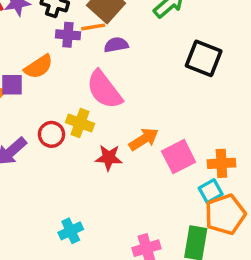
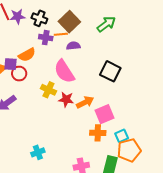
black square: (204, 58) -> (110, 71), moved
red circle: (51, 134) -> (19, 74), moved
red star: (109, 158) -> (66, 99), moved
orange cross: (221, 163) -> (98, 133), moved

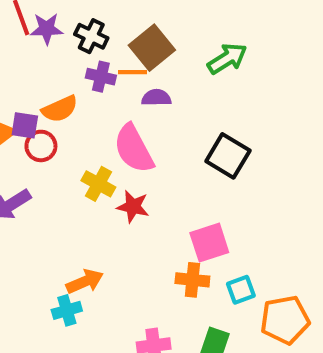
orange arrow: (85, 102) -> (85, 281), moved
orange pentagon: (129, 150) -> (285, 320), moved

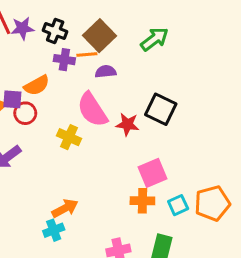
red star: (133, 207) -> (127, 124), moved
orange pentagon: (285, 320) -> (212, 203), moved

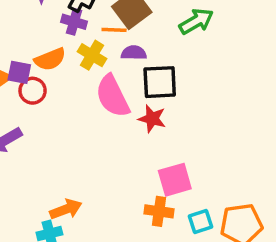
purple cross: (64, 60) -> (74, 22), moved
black square: (161, 109) -> (160, 82), moved, turned -36
yellow cross: (69, 137) -> (92, 55), moved

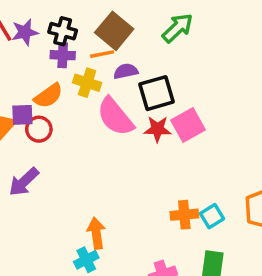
pink square: (175, 180) -> (188, 125), moved
orange arrow: (66, 209) -> (96, 233), turned -64
cyan square: (201, 221) -> (212, 216), moved

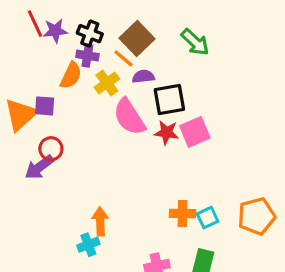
green arrow: (178, 28) -> (195, 42), turned 80
orange line: (102, 54) -> (124, 58), turned 45
yellow cross: (87, 83) -> (107, 83), turned 30
orange semicircle: (48, 96) -> (71, 75), moved, turned -36
red circle: (39, 129) -> (51, 149), moved

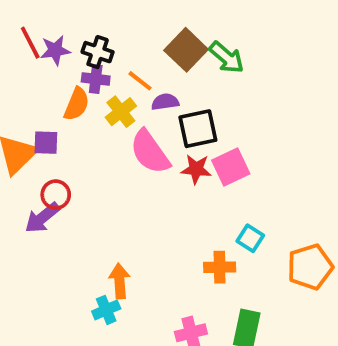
brown square: (137, 38) -> (186, 50), moved
cyan square: (208, 218) -> (250, 238), moved, turned -30

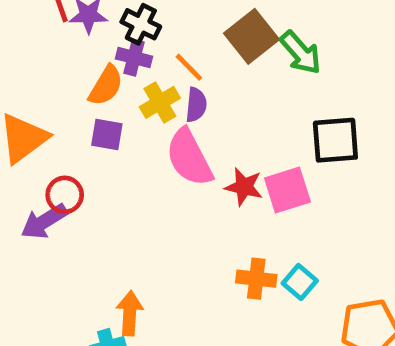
purple semicircle: (165, 102) -> (196, 105), moved, turned 96
black square: (198, 129) -> (335, 140), moved
purple square: (46, 143) -> (107, 134), moved
orange cross: (220, 267) -> (256, 279), moved

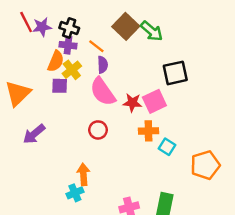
yellow cross: (160, 102) -> (72, 70), moved
red circle: (65, 195) -> (98, 130), moved
orange cross: (256, 279) -> (148, 131), moved

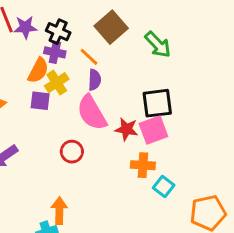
brown square: (126, 26) -> (111, 27), moved
black square: (175, 73) -> (157, 103), moved
red circle: (98, 130) -> (72, 152), moved

